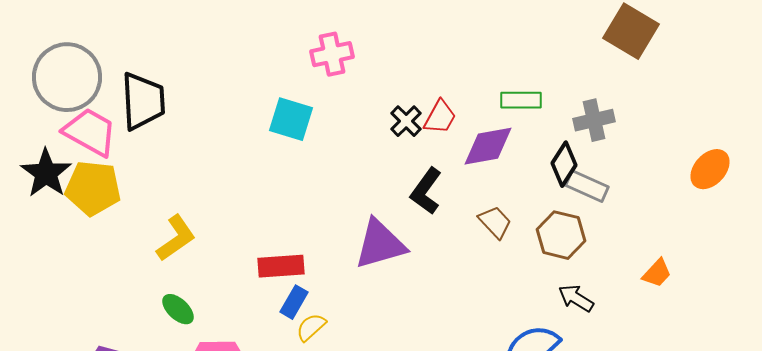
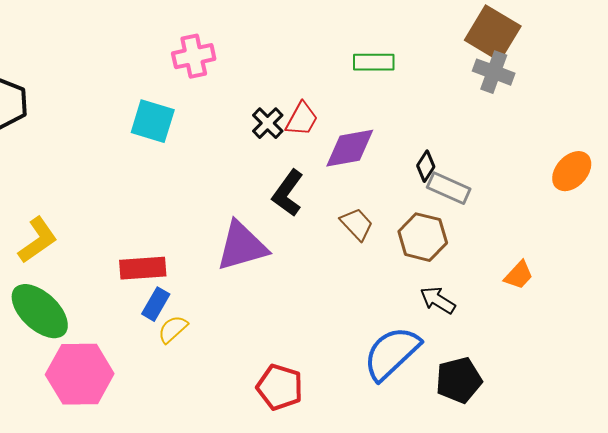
green rectangle: (521, 100) -> (374, 62), moved
gray cross: (594, 120) -> (494, 72), moved, turned 33
black diamond: (564, 164) -> (426, 166), size x0.7
green ellipse: (178, 309) -> (40, 311), size x1.8

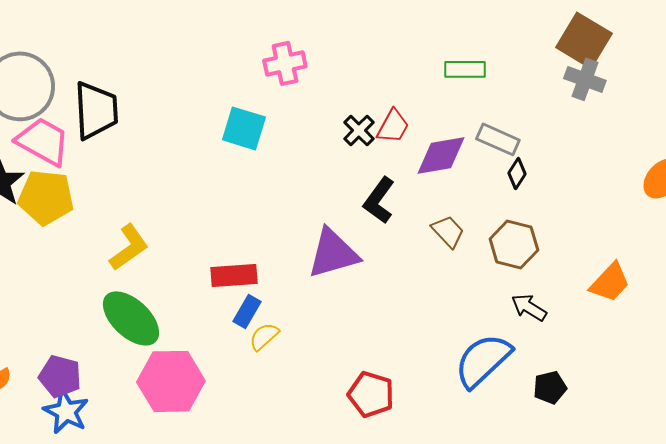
gray rectangle: (449, 188) -> (498, 139), moved
orange trapezoid: (519, 275) -> (610, 282), size x1.4
black pentagon: (459, 380) -> (550, 387), size x0.7

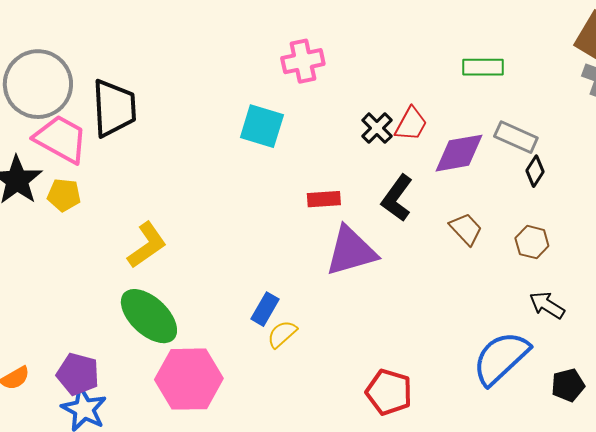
yellow pentagon: (46, 197) -> (64, 195), size x0.6
brown hexagon: (514, 244) -> (532, 242), size x0.7
red rectangle: (234, 275) -> (324, 199), moved, size x0.7

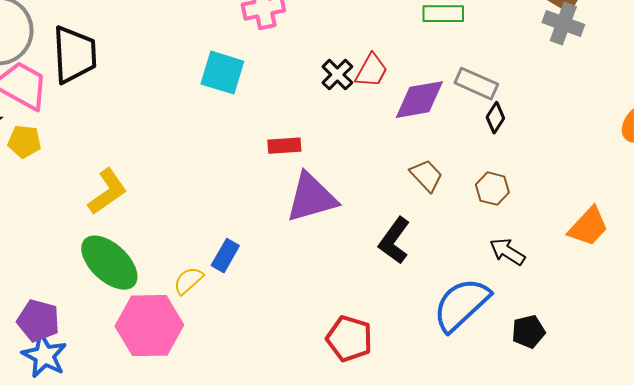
black L-shape: (397, 198) -> (394, 241), moved
yellow semicircle: (282, 334) -> (188, 281), moved

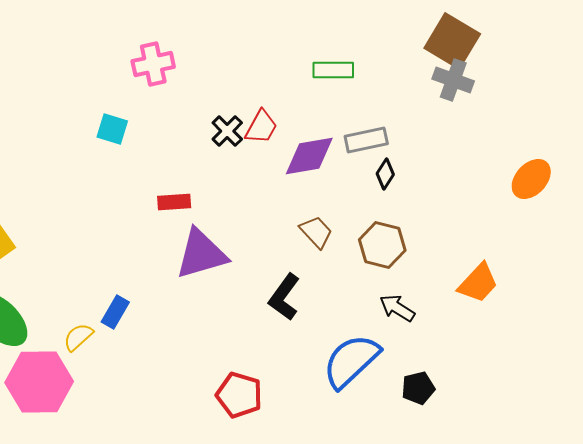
cyan square: (222, 73) -> (112, 129), size x0.7
gray rectangle: (476, 84) -> (366, 140), turned -36
brown hexagon: (492, 189) -> (382, 245), size x1.4

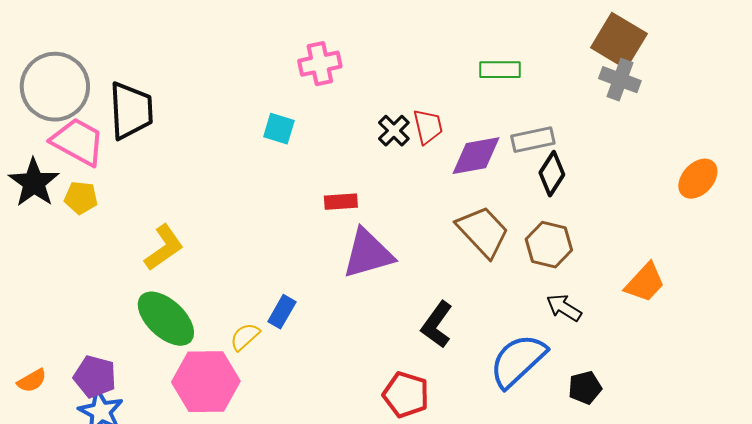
red trapezoid: (261, 127) -> (428, 127), turned -42
black diamond: (385, 174) -> (552, 174), size x1.4
brown trapezoid: (316, 232) -> (483, 232), size x1.6
black L-shape: (284, 297) -> (437, 325), moved

